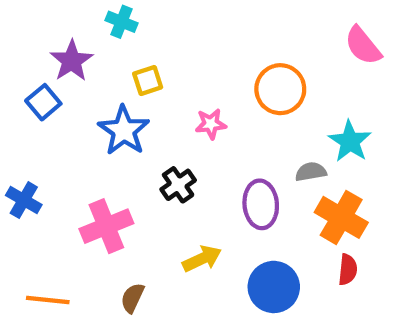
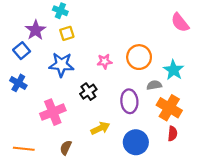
yellow square: (148, 80) -> (67, 33), moved
orange circle: (280, 89) -> (139, 57), moved
blue star: (124, 130) -> (61, 65), turned -30
blue cross: (24, 200) -> (18, 83), moved

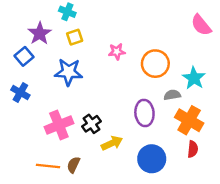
pink star: (105, 61) -> (117, 52), moved
black cross: (88, 92) -> (91, 124), moved
orange line: (24, 149) -> (48, 166), moved

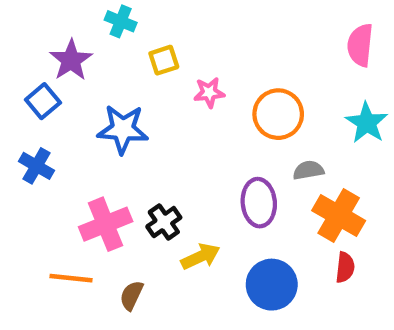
pink semicircle: (201, 25) -> (360, 45), turned 45
yellow square: (75, 37) -> (164, 60), moved
cyan star: (194, 78) -> (367, 123), moved
orange line: (48, 166) -> (71, 278), moved

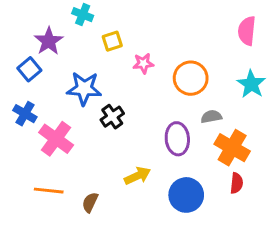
black cross: (164, 222) -> (112, 117), moved
pink cross: (106, 224) -> (56, 139), moved, turned -32

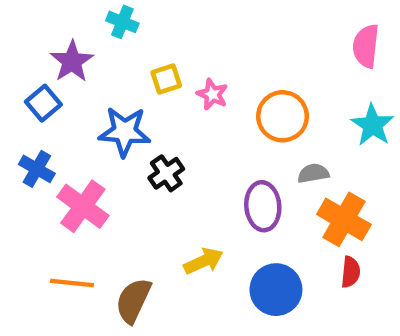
yellow square: (112, 41) -> (166, 79), moved
pink star: (143, 63) -> (212, 94), turned 30
brown semicircle: (90, 202) -> (133, 301), size x1.5

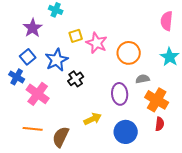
pink star: (212, 94) -> (97, 43), size x1.5
blue square: (43, 103) -> (28, 57), moved
blue star: (125, 132) -> (57, 60), turned -30

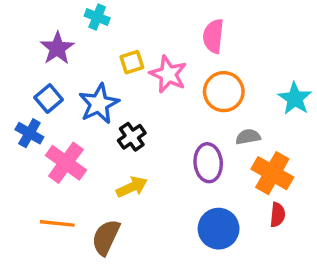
pink semicircle: (167, 21) -> (213, 36), moved
yellow arrow: (93, 119) -> (132, 187), moved

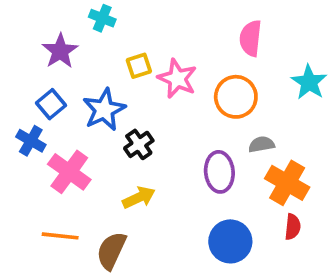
pink semicircle: (213, 36) -> (251, 38), moved
cyan star: (295, 99) -> (309, 82), moved

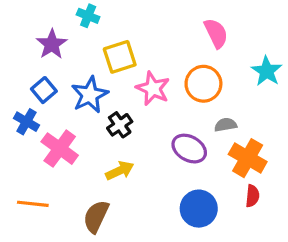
pink semicircle: (251, 38) -> (216, 33), turned 148
yellow square: (139, 66) -> (120, 57), size x1.5
pink star: (177, 79) -> (153, 88), moved
purple ellipse: (219, 172) -> (189, 149), turned -56
orange line: (60, 236) -> (33, 204), moved

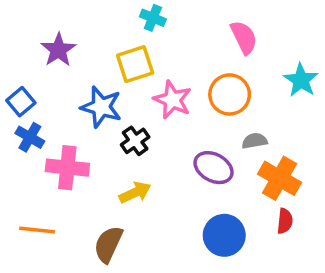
cyan cross: (88, 16) -> (153, 18), moved
blue square: (44, 90) -> (21, 102), moved
blue star: (90, 95) -> (101, 107), turned -30
pink cross: (60, 149) -> (67, 168), turned -30

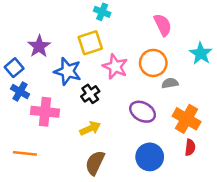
purple star: (58, 50) -> (39, 46), moved
gray semicircle: (255, 141) -> (170, 83), moved
brown semicircle: (108, 244) -> (95, 163), moved

